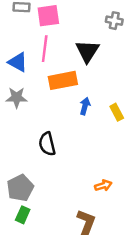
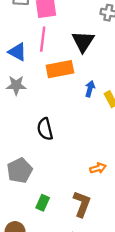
blue arrow: (85, 106) -> (90, 89), moved
green rectangle: (23, 215) -> (43, 203), moved

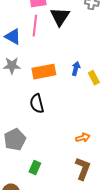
black triangle: (83, 41) -> (60, 17), moved
orange rectangle: (60, 69) -> (44, 72), moved
brown L-shape: (82, 204) -> (83, 169), moved

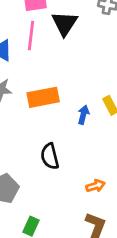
blue arrow: (76, 69) -> (83, 115), moved
black semicircle: (37, 104) -> (50, 156), moved

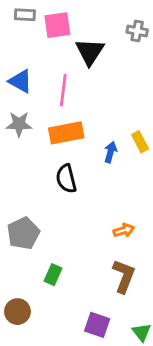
pink line: (31, 36) -> (63, 90), moved
black semicircle: (50, 156) -> (66, 179), moved

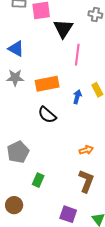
pink line: (63, 90) -> (77, 55), moved
black semicircle: (66, 179) -> (47, 115), turned -36

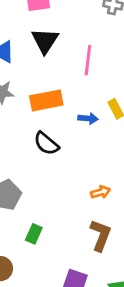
black triangle: (63, 29) -> (45, 41), moved
blue arrow: (77, 97) -> (88, 118), turned 80

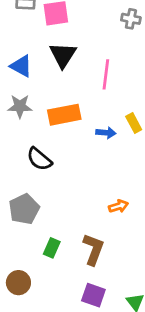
black semicircle: (46, 144) -> (39, 159), moved
brown L-shape: (100, 235) -> (93, 249), moved

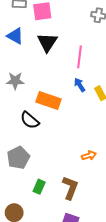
blue triangle: (21, 66) -> (15, 36), moved
orange rectangle: (64, 115) -> (48, 100), moved, turned 30
blue arrow: (106, 133) -> (80, 85), moved, turned -128

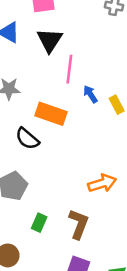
pink line: (80, 57) -> (69, 69), moved
orange arrow: (89, 156) -> (102, 183), size x1.5

